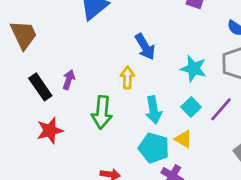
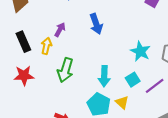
blue arrow: (145, 47) -> (96, 24), moved
yellow arrow: (127, 78) -> (46, 46), moved
purple arrow: (69, 80) -> (60, 30), moved

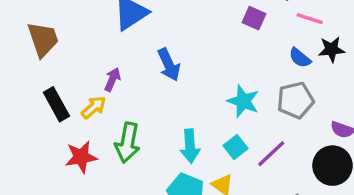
yellow arrow: (46, 46) -> (94, 107), turned 42
red star: (24, 76) -> (81, 157), moved

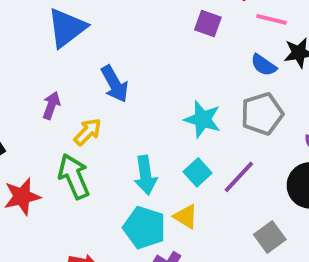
yellow arrow: (94, 107) -> (88, 132), moved
green arrow: (128, 143) -> (74, 176), turned 150

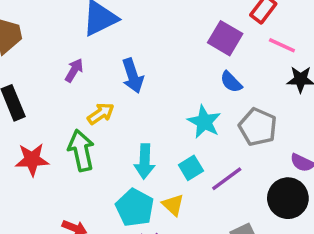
purple square: (208, 24) -> (225, 38), size x1.4
blue semicircle: (264, 65) -> (231, 82), moved
purple arrow: (51, 105) -> (74, 70), moved
gray pentagon: (262, 114) -> (258, 127), turned 30

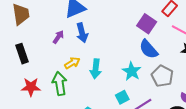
blue arrow: (133, 76) -> (82, 33), moved
blue semicircle: (231, 82) -> (148, 49), size x1.5
cyan arrow: (145, 161) -> (96, 69), moved

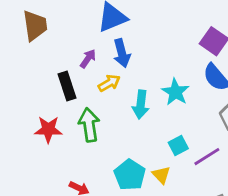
black rectangle: (22, 54) -> (67, 86), moved
yellow arrow: (72, 63) -> (109, 83), moved
cyan star: (132, 71) -> (175, 92), moved

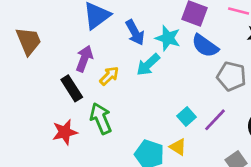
blue arrow: (122, 53) -> (135, 33), moved
purple arrow: (88, 59) -> (84, 59), size x1.4
cyan star: (175, 92) -> (168, 38), moved
cyan arrow: (141, 105) -> (148, 65), moved, turned 55

